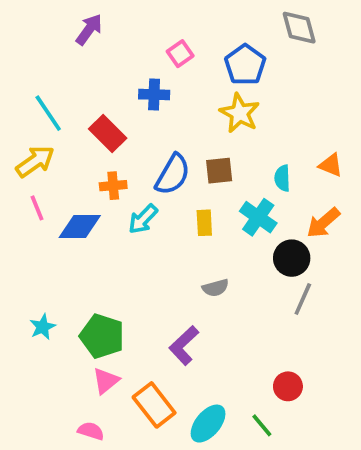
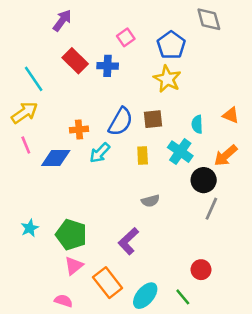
red rectangle: (108, 134) -> (75, 61), moved

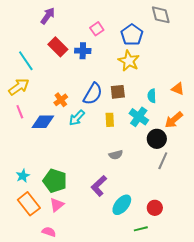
orange cross: (79, 129) -> (61, 100), turned -32
orange rectangle: (108, 283) -> (29, 204), moved
cyan ellipse: (145, 296) -> (122, 205), moved
green line: (183, 297) -> (141, 229), turned -64

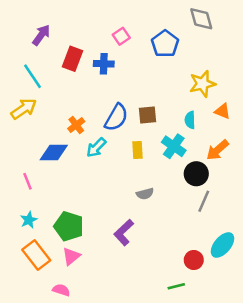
purple arrow: (48, 16) -> (41, 35), moved
red rectangle: (58, 47) -> (72, 59), turned 66
yellow star: (129, 61) -> (202, 84), moved, turned 30
pink line: (20, 112) -> (28, 181), moved
cyan ellipse: (122, 205) -> (222, 245), moved

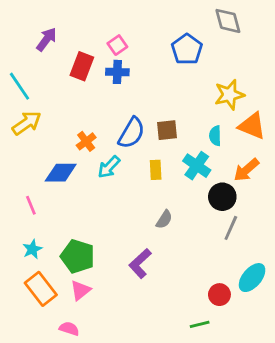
pink square: (121, 36) -> (117, 45), moved
cyan line: (32, 76) -> (20, 86), moved
orange triangle: (222, 111) -> (252, 126), size x1.5
gray semicircle: (145, 194) -> (164, 219), turned -42

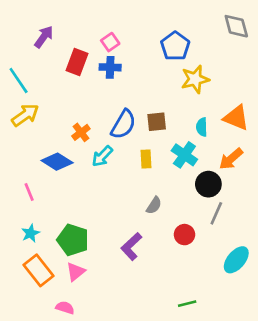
gray diamond: (228, 21) -> (236, 26), moved
yellow star: (229, 95) -> (195, 79), moved
blue diamond: (61, 173) -> (57, 162), turned 32
red circle: (219, 295) -> (184, 235), moved

